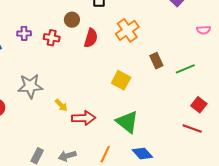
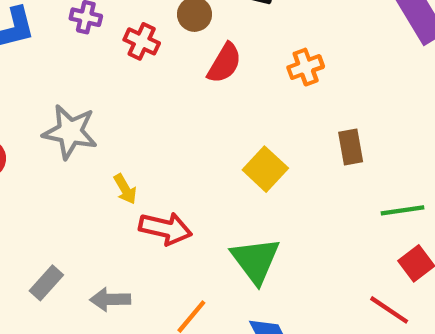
orange cross: (127, 30) -> (306, 67), size x0.7
green line: (185, 69) -> (402, 210), moved

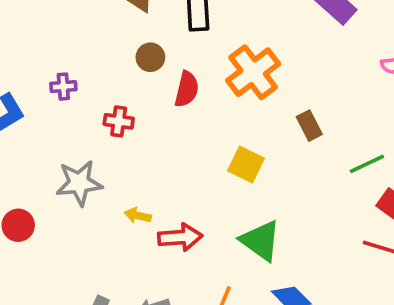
red cross: (142, 41) -> (119, 121), moved
orange cross: (306, 67) -> (253, 72), size x1.8
yellow arrow: (125, 189) -> (138, 215), turned 150

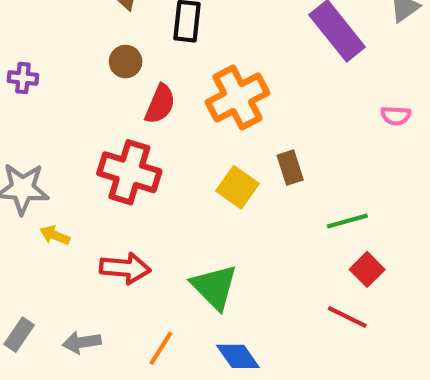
red cross: (119, 121) -> (129, 172), moved, size x1.8
yellow square: (246, 165) -> (238, 187), moved
yellow arrow: (138, 215) -> (55, 235), moved

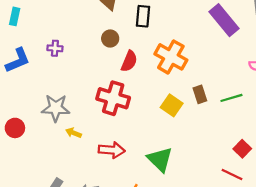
orange cross: (237, 97) -> (171, 57), turned -32
green line: (347, 221) -> (231, 98), moved

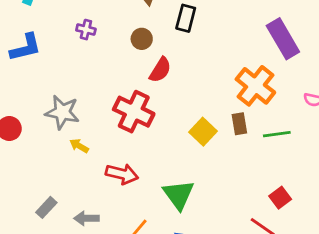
purple cross: (55, 48) -> (86, 30), moved
orange cross: (171, 57) -> (255, 86), moved

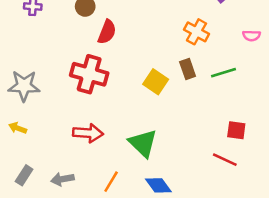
orange cross: (255, 86) -> (196, 32), size x0.7
yellow arrow: (79, 146) -> (18, 128), moved
red square: (280, 198) -> (236, 130), turned -36

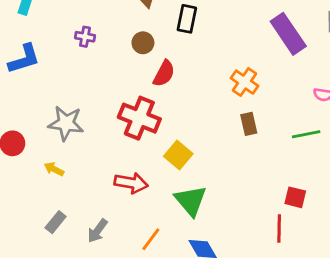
orange cross: (196, 32) -> (245, 82), moved
green line: (223, 73) -> (306, 134), moved
yellow square: (156, 82) -> (178, 155), moved
red line: (225, 160) -> (279, 228), turned 60
gray arrow: (62, 179) -> (97, 231), turned -50

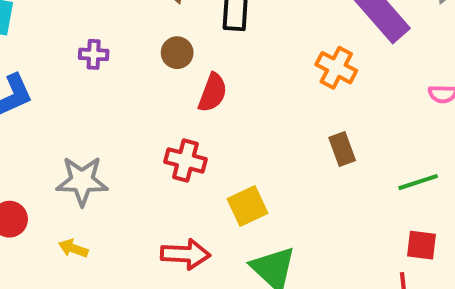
orange cross: (245, 82) -> (336, 68), moved
red cross: (139, 118) -> (185, 160), size x0.7
green line: (306, 134) -> (418, 182), moved
yellow square: (178, 155) -> (248, 206), turned 32

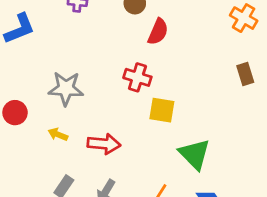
yellow square: (248, 206) -> (162, 110), moved, turned 32
red arrow: (185, 254) -> (104, 144), moved

